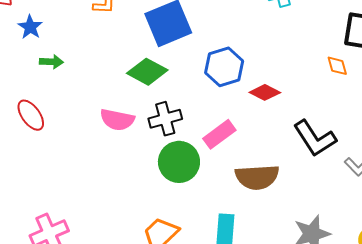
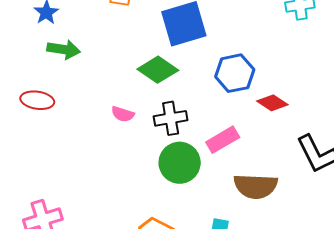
green arrow: (51, 62) -> (64, 49), size x1.4
red ellipse: (31, 115) -> (37, 100), turned -52
pink semicircle: (117, 120) -> (123, 114), size x0.7

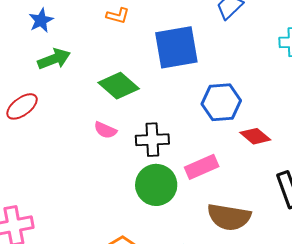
green arrow: (64, 49) -> (54, 59), turned -36
green diamond: (158, 70) -> (119, 86), moved
red ellipse: (37, 100) -> (22, 106), turned -52

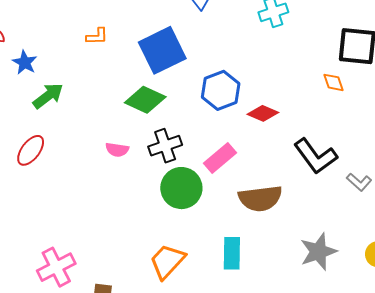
green diamond: (119, 86) -> (145, 100), moved

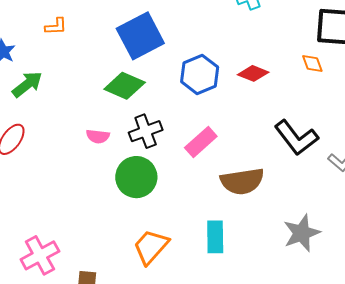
orange L-shape: (97, 36) -> (56, 26), moved
red diamond: (263, 113) -> (253, 73), moved
green circle: (181, 188) -> (136, 177), moved

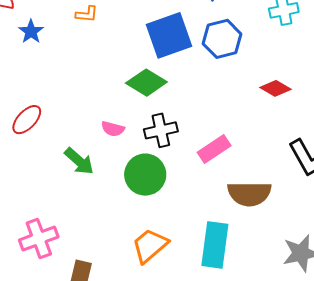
blue hexagon: (200, 74) -> (222, 39), moved
green arrow: (27, 84) -> (79, 161), moved, turned 72
cyan rectangle: (215, 237) -> (215, 245), size x1.4

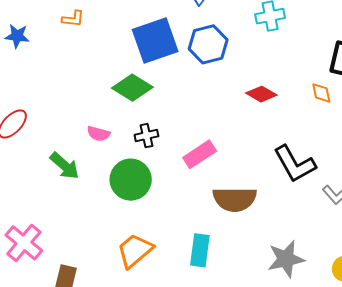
blue star: (31, 32) -> (17, 36), turned -30
black cross: (161, 130) -> (146, 136), size x0.7
pink cross: (39, 238) -> (24, 243), turned -30
cyan rectangle: (215, 245) -> (200, 250), size x0.7

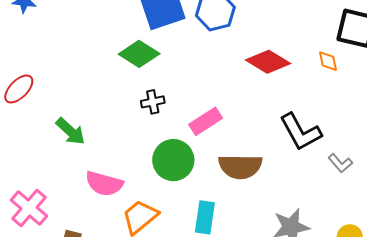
red diamond: (261, 94) -> (268, 62), size x1.4
pink semicircle: (98, 134) -> (104, 184), moved, size x1.6
green circle: (131, 180) -> (173, 160), moved

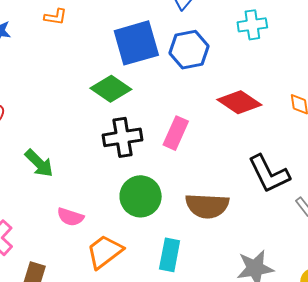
black cross: (153, 102) -> (122, 137), size x1.6
pink rectangle: (206, 121) -> (176, 133), moved, turned -36
pink semicircle: (104, 184) -> (70, 217), size x0.7

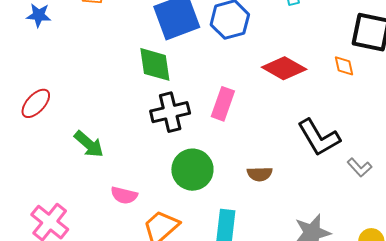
green diamond: (111, 89) -> (155, 64), turned 51
brown semicircle: (207, 206) -> (260, 174), size x0.6

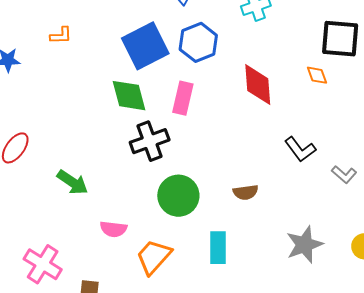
red diamond: (284, 68) -> (258, 85), turned 63
pink rectangle: (223, 104) -> (183, 98), moved
black L-shape: (319, 137) -> (300, 149), size x0.7

